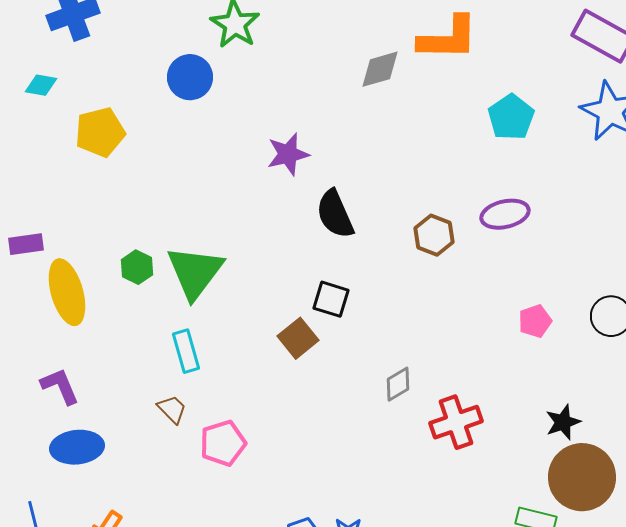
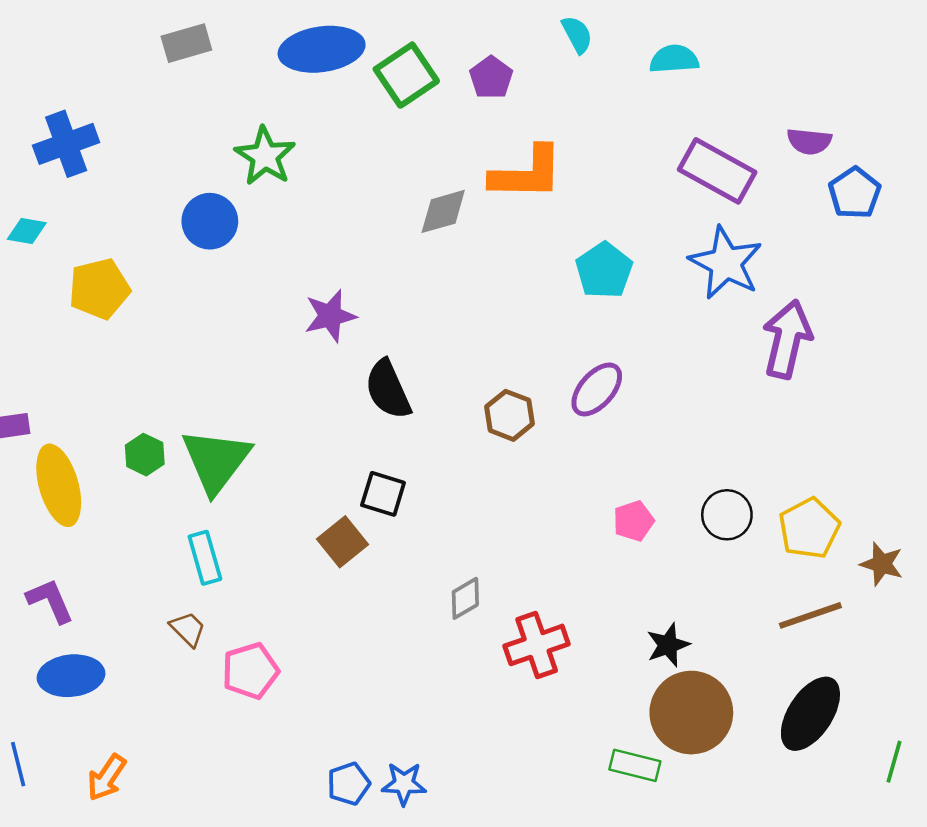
purple ellipse: (505, 214) -> (597, 389), turned -36

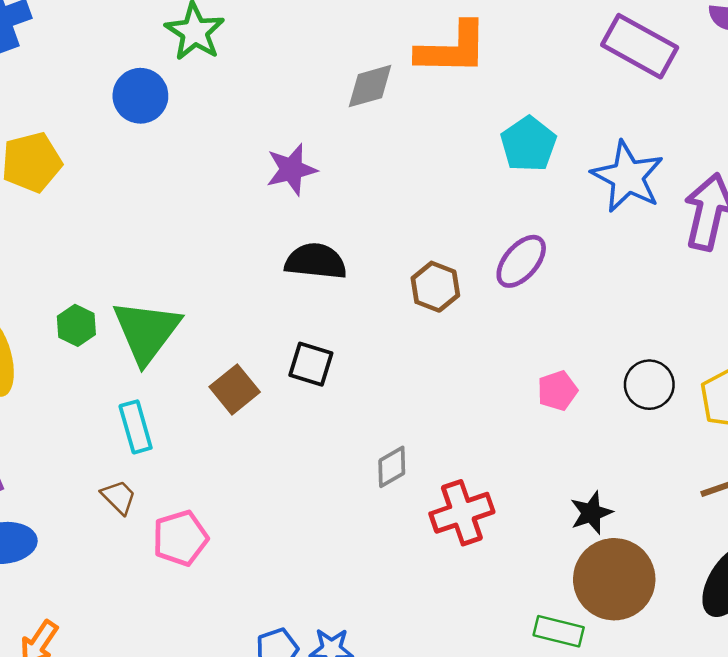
blue star: (726, 263) -> (628, 177), moved
purple star: (330, 316) -> (292, 169), moved
black semicircle: (388, 389) -> (316, 261), turned 120
brown square: (342, 542) -> (235, 389), moved

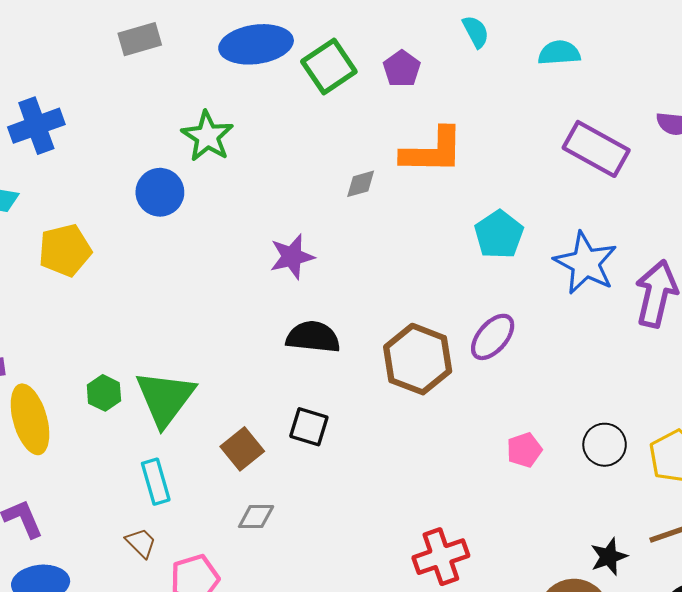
gray diamond: (370, 86) -> (361, 184), size x0.7
brown hexagon: (435, 287) -> (418, 359), size x1.6
gray diamond: (392, 467) -> (256, 516), moved, turned 30
black star: (591, 513) -> (609, 557), moved

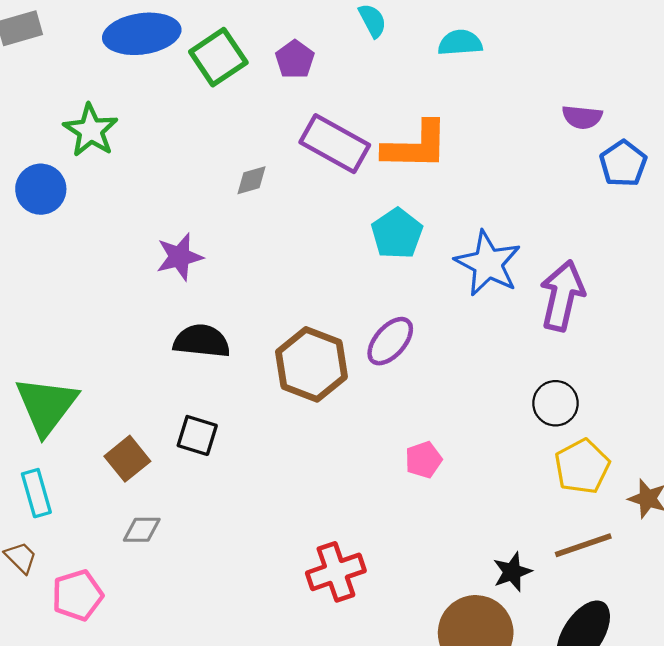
purple rectangle: (596, 149) -> (335, 144), moved
orange L-shape: (432, 151) -> (416, 146), moved
black circle: (605, 445) -> (556, 403), moved

